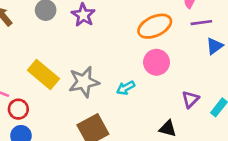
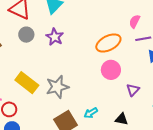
cyan arrow: (126, 88) -> (91, 113), moved
purple triangle: (190, 99) -> (133, 90), moved

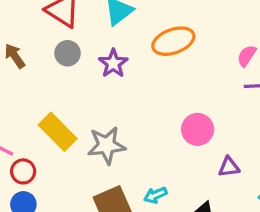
orange ellipse: (108, 43) -> (173, 41), moved
purple triangle: (133, 90) -> (229, 167), turned 32

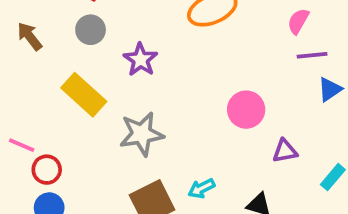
purple star: (113, 63) -> (141, 60), moved
yellow rectangle: (58, 132) -> (84, 95), moved

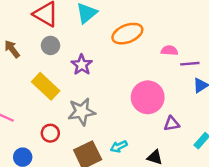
pink semicircle: (298, 21) -> (169, 50), moved, turned 63
pink circle: (246, 110) -> (148, 97), size x1.4
red circle: (47, 170) -> (50, 133), moved

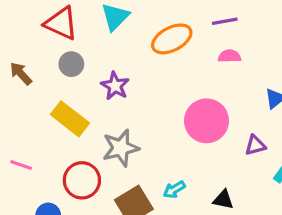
purple line: (190, 64) -> (225, 21), moved
purple triangle: (172, 124) -> (255, 145), moved
red circle: (50, 133) -> (82, 180), size x1.5

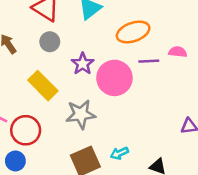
purple line: (225, 21) -> (149, 61), moved
pink circle: (206, 121) -> (114, 78), moved
red circle: (82, 180) -> (26, 130), moved

